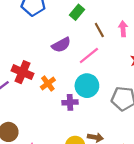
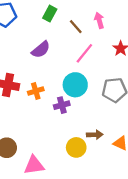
pink line: (89, 56) -> (84, 53), moved
orange cross: (48, 84) -> (36, 91), turned 32

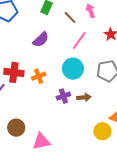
purple cross: (62, 105) -> (63, 96), moved
brown arrow: (95, 135) -> (84, 97), moved
yellow circle: (76, 147) -> (102, 131), moved

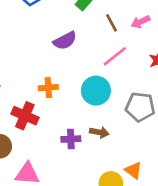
pink arrow: (90, 11) -> (141, 22), turned -112
red cross: (14, 72) -> (25, 116), moved
purple cross: (63, 96) -> (71, 139), moved

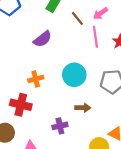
pink line: (115, 56) -> (95, 37), moved, turned -50
purple cross: (71, 139) -> (60, 126), moved

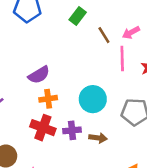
purple semicircle: (43, 39) -> (39, 75), moved
red cross: (21, 105) -> (43, 128), moved
purple cross: (60, 126) -> (72, 130), moved

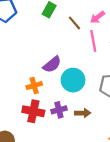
purple semicircle: (39, 75) -> (52, 64), moved

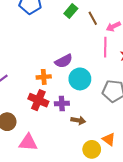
brown line: (74, 23) -> (93, 18), moved
brown arrow: (83, 113) -> (78, 120), moved

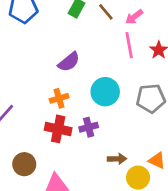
purple semicircle: (64, 61) -> (69, 62), moved
brown arrow: (78, 120) -> (117, 159), moved

